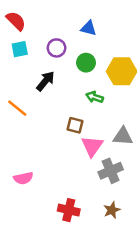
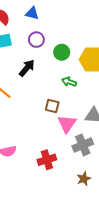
blue triangle: (88, 28) -> (32, 13), moved
red cross: (69, 210) -> (47, 160), moved, turned -30

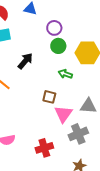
purple circle: (36, 40) -> (54, 28), moved

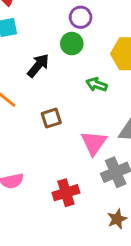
green circle: (58, 46) -> (72, 44), moved
brown square: (49, 97) -> (51, 118), moved, turned -32

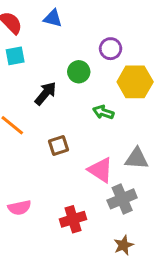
purple circle: (81, 17) -> (111, 49), moved
pink triangle: (94, 143) -> (100, 170), turned -32

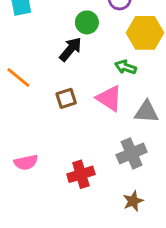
black arrow: (45, 93) -> (71, 49), moved
green arrow: (103, 112) -> (126, 67), moved
pink triangle: (100, 170) -> (109, 98), moved

